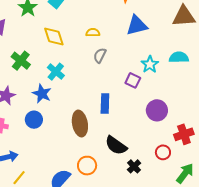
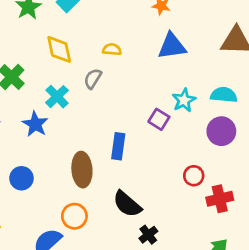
gray semicircle: (100, 55) -> (93, 79), moved
purple circle: (157, 110) -> (221, 131), moved
blue circle: (34, 120) -> (21, 178), moved
red circle: (163, 152) -> (194, 176), moved
orange circle: (87, 166) -> (74, 216), moved

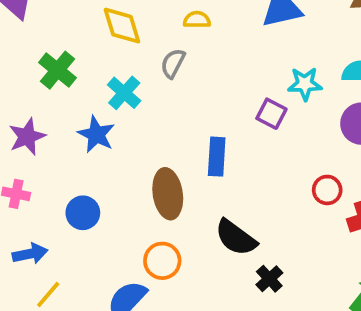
cyan star: (184, 100) -> (305, 84), turned 30

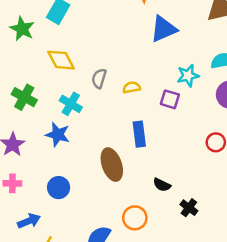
yellow semicircle: (197, 20) -> (132, 87), moved
black semicircle: (236, 238) -> (162, 185), size x0.6
orange circle: (162, 261) -> (135, 218), moved

